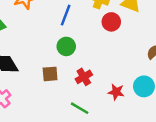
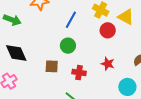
red cross: (84, 77) -> (79, 73), turned 32
red star: (116, 92) -> (108, 64), moved

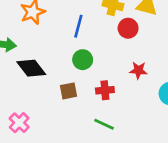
black diamond: (16, 53) -> (31, 68), moved

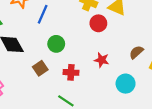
blue line: (78, 26) -> (43, 14), moved
brown square: (68, 91) -> (40, 68), turned -32

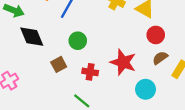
red circle: (98, 23) -> (156, 35), moved
red star: (102, 60) -> (123, 62), size x1.6

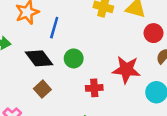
black diamond: (32, 37) -> (39, 58), moved
brown square: (59, 64) -> (42, 89), moved

